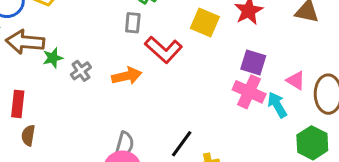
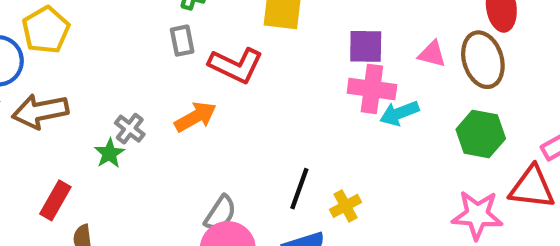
green star: (53, 58) -> (109, 153), moved
red rectangle: (18, 104) -> (55, 200), turned 40
cyan arrow: (277, 105) -> (399, 113), moved, turned -65
gray semicircle: (124, 145) -> (220, 213), turned 35

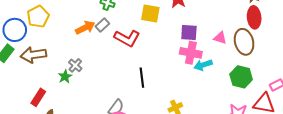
gray rectangle: (182, 41) -> (102, 25), turned 56
orange arrow: (195, 117) -> (85, 28), moved
black line: (299, 189) -> (142, 78), moved, turned -30

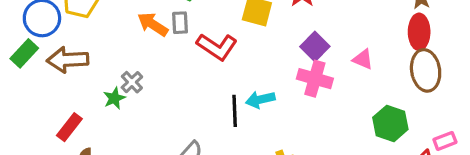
gray rectangle: (102, 25) -> (180, 23), turned -56
orange arrow: (85, 28) -> (153, 24), turned -126
purple square: (189, 32) -> (315, 47), turned 36
brown ellipse: (244, 42) -> (426, 70), moved
cyan arrow: (203, 65) -> (260, 100), moved

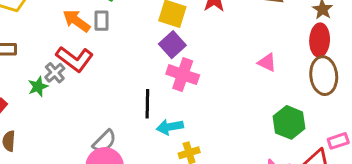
red L-shape: (217, 47) -> (75, 59), moved
purple square: (315, 47) -> (172, 45), moved
pink cross: (315, 79) -> (183, 75), moved
cyan arrow: (260, 100) -> (170, 127), moved

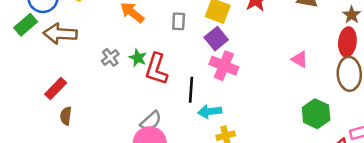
gray rectangle: (101, 21) -> (179, 21), moved
red L-shape: (75, 59) -> (156, 69), moved, turned 68
green star: (38, 87) -> (138, 58), moved, turned -30

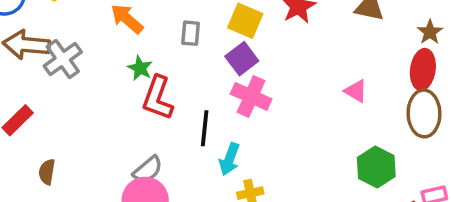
gray cross: (110, 57) -> (63, 59), moved, size x1.5
green star: (138, 58) -> (140, 68), moved
cyan arrow: (210, 112) -> (229, 159), turned -65
brown semicircle: (66, 116) -> (47, 172), moved

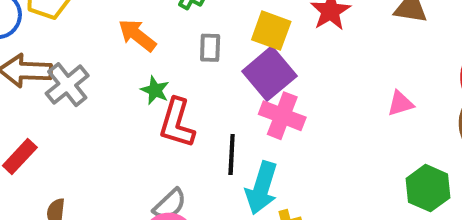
purple square: (242, 59) -> (269, 74), size x1.4
pink triangle: (356, 91) -> (400, 103), turned -45
cyan arrow: (229, 159) -> (262, 188), size x1.4

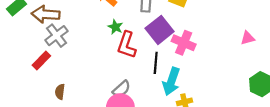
purple square: (269, 74) -> (160, 30), moved
gray cross: (67, 85) -> (56, 36), moved

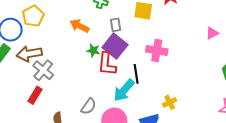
purple square: (160, 30) -> (115, 46), moved
cyan arrow: (171, 81) -> (124, 90), moved, turned 35
gray semicircle: (121, 89) -> (89, 106), moved

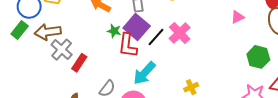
pink cross: (157, 50) -> (180, 33), turned 35
black line: (136, 74) -> (156, 37), moved, turned 48
red rectangle: (35, 95) -> (79, 63), moved

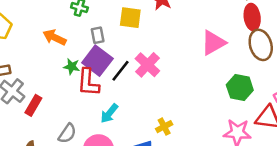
pink triangle: (238, 17) -> (213, 43), size x1.6
cyan arrow: (144, 73) -> (109, 113), size x0.7

